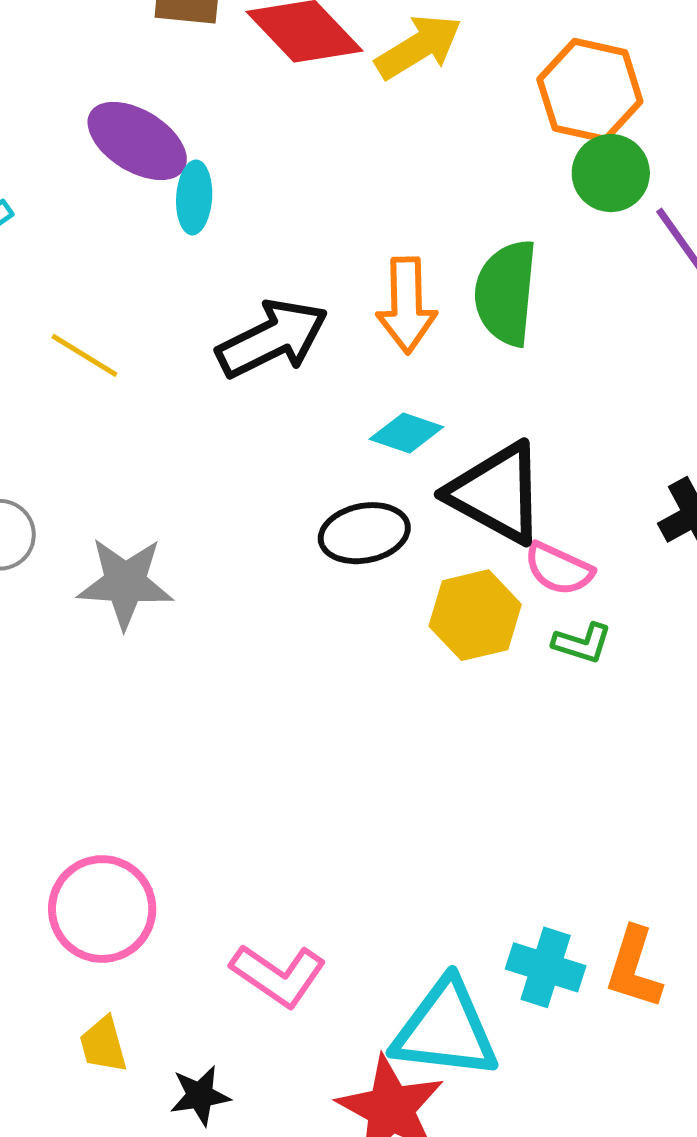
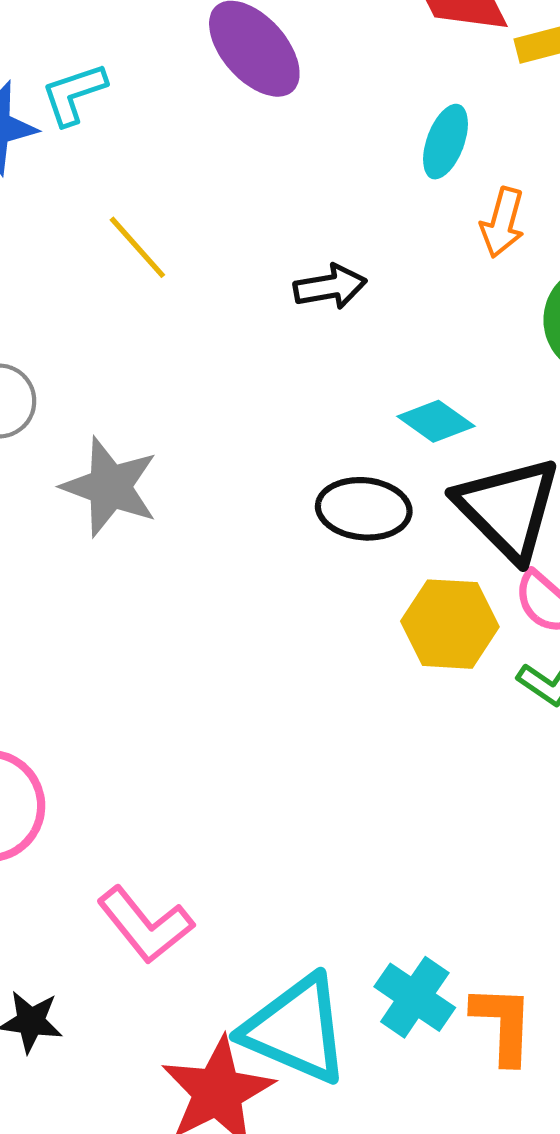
cyan ellipse: (194, 197) -> (445, 142), moved
orange arrow: (407, 305) -> (502, 223), moved, size x0.7
black arrow: (272, 339) -> (330, 287), size x0.6
orange L-shape: (634, 968) -> (503, 1024), turned 148

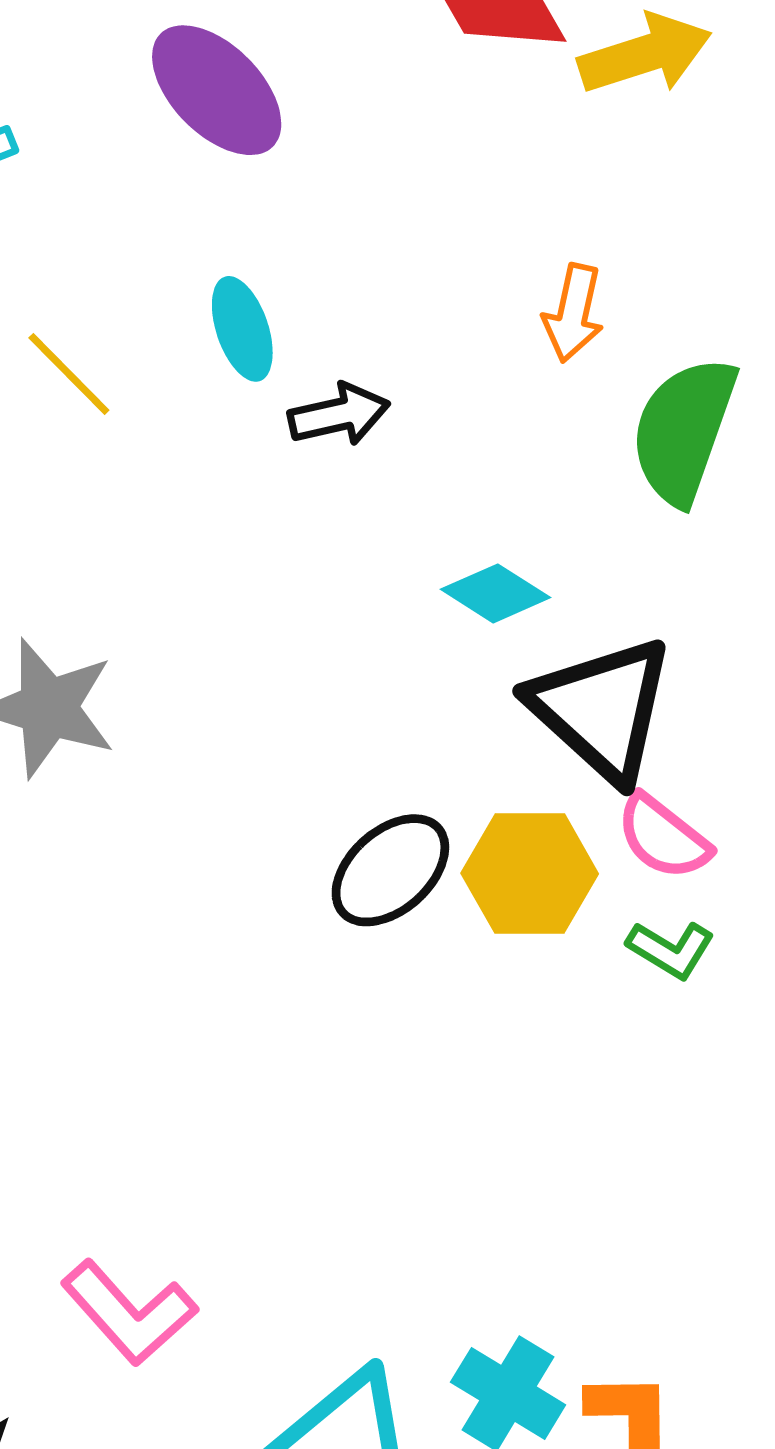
cyan ellipse: (445, 142) -> (242, 329), moved, turned -36
black ellipse: (364, 509) -> (390, 870), moved, turned -44

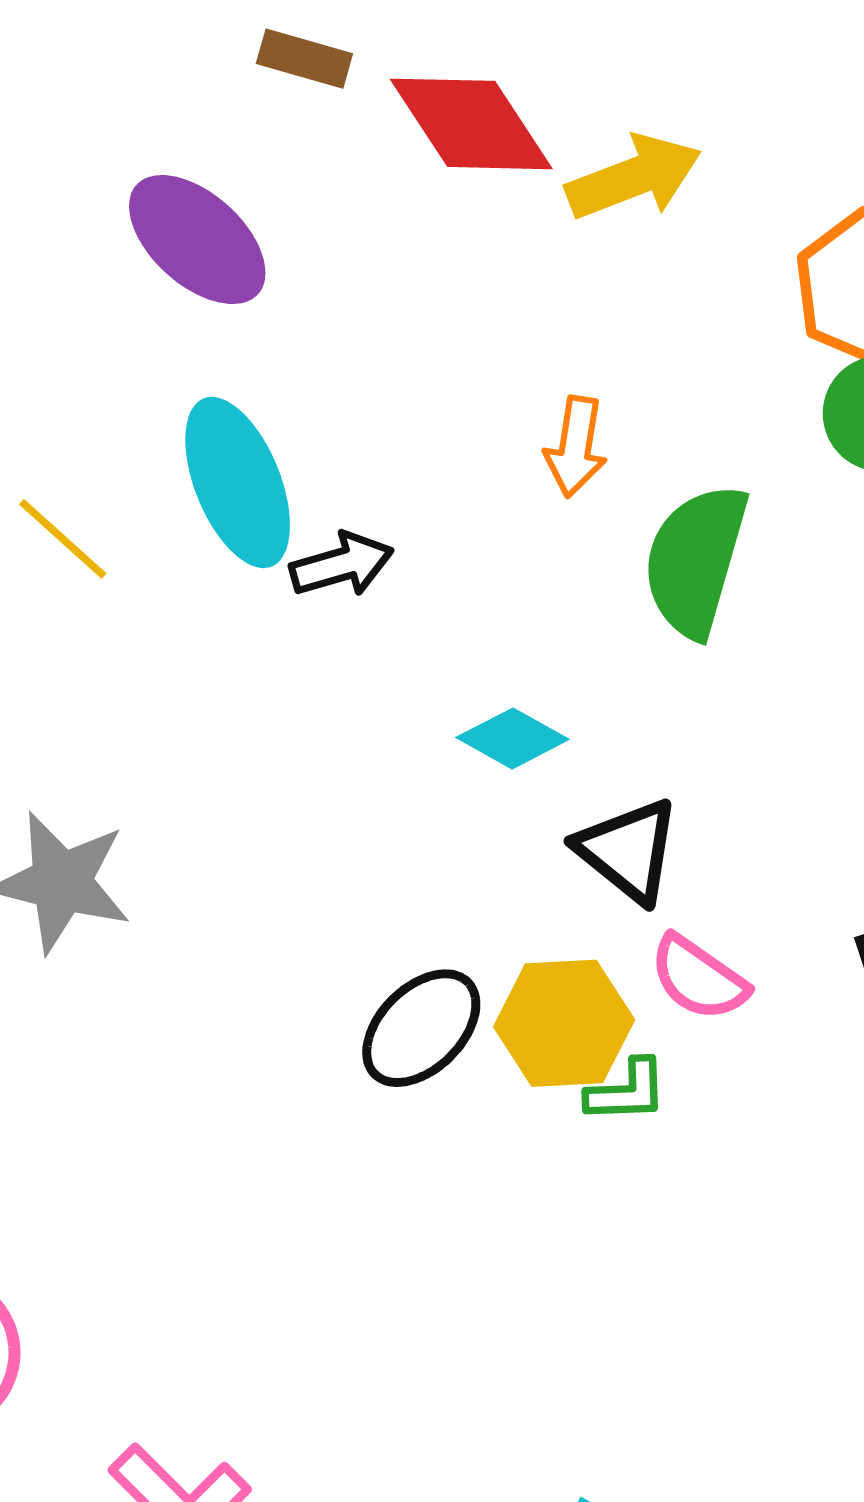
cyan ellipse: (242, 329) -> (238, 482), size x1.6
black triangle: (602, 709) -> (628, 850), size x0.7
green L-shape: (671, 949) -> (627, 1091), moved, turned -30

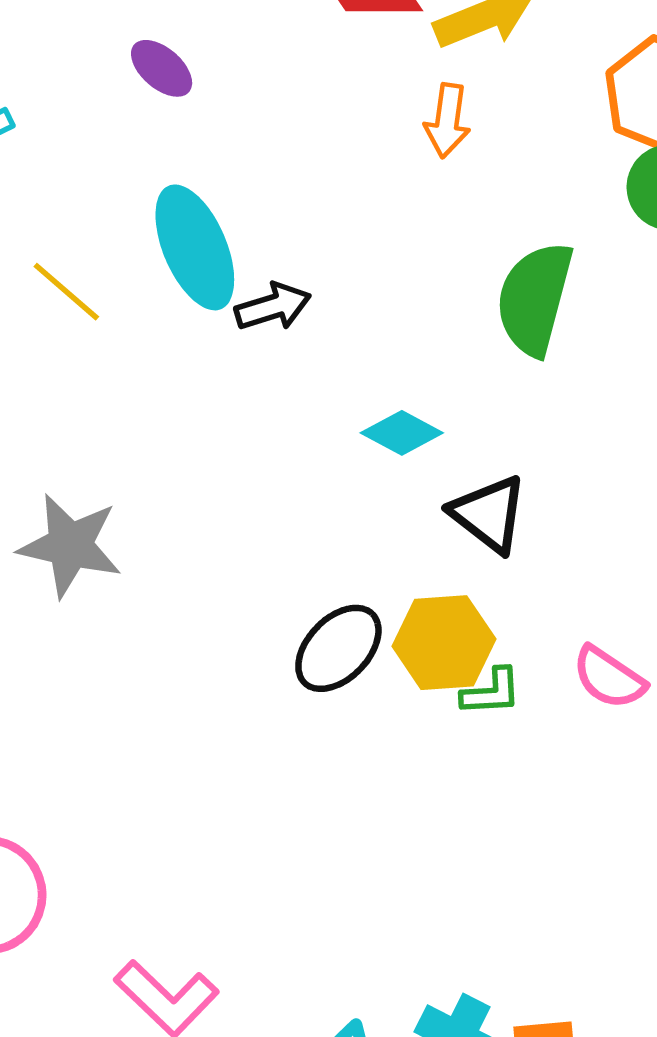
purple ellipse: (197, 240) -> (162, 68), size x0.6
orange arrow: (576, 447) -> (447, 121), moved
pink semicircle: (699, 978) -> (609, 678), moved

